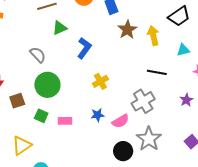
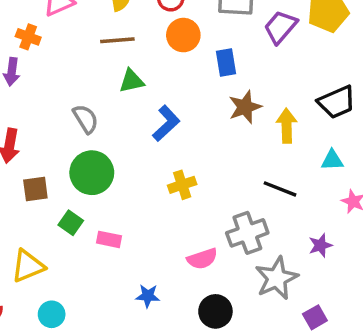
blue star: (98, 115) -> (148, 296), moved
gray star: (149, 139) -> (277, 278), moved
black circle: (123, 151) -> (215, 311), moved

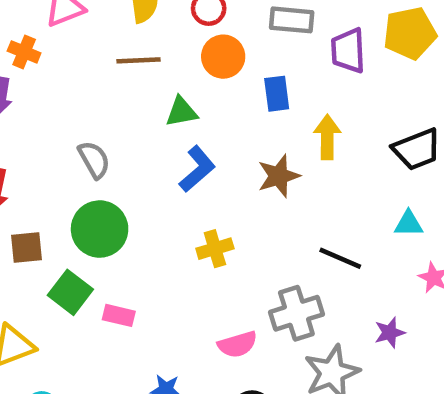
purple trapezoid: (280, 27) -> (348, 51), turned -45
green triangle: (132, 81) -> (181, 112), moved
brown star: (245, 107) -> (279, 176), moved
yellow arrow: (287, 126) -> (327, 137), moved
green square: (71, 223) -> (70, 292), size x1.4

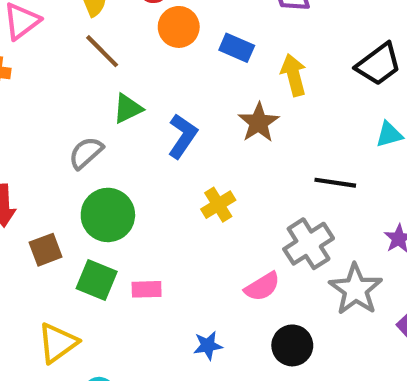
brown line: (138, 60) -> (102, 51), turned 63
blue rectangle: (277, 94) -> (237, 48), turned -44
green triangle: (181, 112) -> (128, 109), moved
gray semicircle: (94, 160) -> (86, 153), turned -87

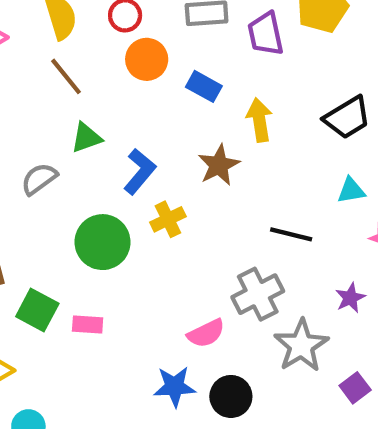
yellow cross: (218, 205) -> (168, 219), moved
green circle: (108, 215) -> (103, 242), moved
blue star: (208, 346) -> (175, 387), moved, size x1.4

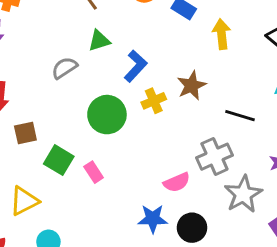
brown star: (219, 165) -> (192, 86), moved
pink rectangle: (88, 325) -> (94, 172), turned 50

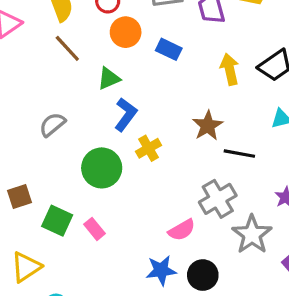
yellow arrow: (222, 34) -> (230, 69), moved
green triangle: (99, 41) -> (109, 78), moved
brown star: (192, 86) -> (208, 126), moved

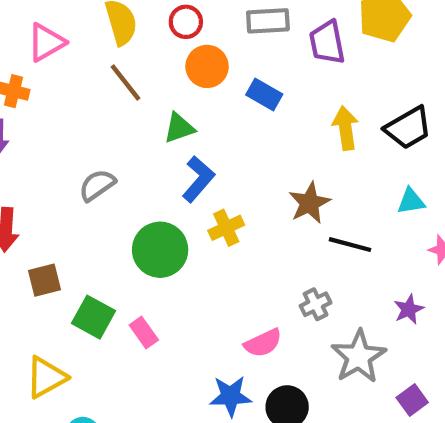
gray cross: (218, 199) -> (316, 304), size x0.6

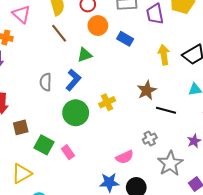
pink triangle: (46, 42) -> (21, 14), turned -48
blue L-shape: (198, 179) -> (73, 80), moved
gray semicircle: (97, 185) -> (46, 82), turned -54

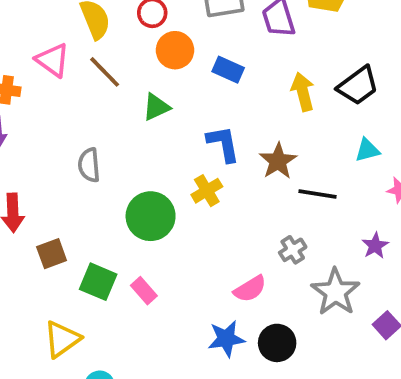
pink triangle: (21, 14) -> (53, 60), moved
blue L-shape: (73, 80) -> (223, 144), moved, turned -45

